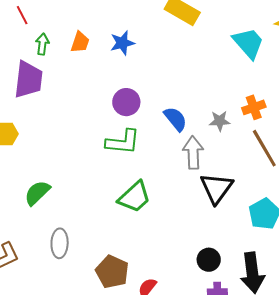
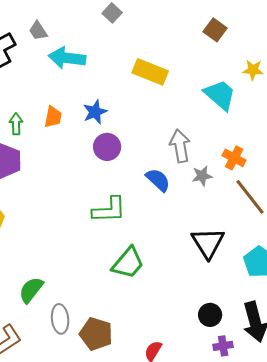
purple circle: (126, 102) -> (107, 147), moved
orange cross: (254, 107) -> (234, 158), turned -35
gray arrow: (193, 153) -> (180, 146), moved
green semicircle: (37, 193) -> (31, 290), moved
brown pentagon: (112, 272) -> (96, 334), moved

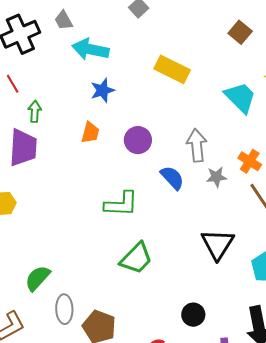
blue star: (95, 112) -> (102, 90), moved
orange trapezoid: (53, 117) -> (90, 133), moved
purple circle: (107, 147) -> (138, 140), moved
black circle: (210, 315) -> (193, 315), moved

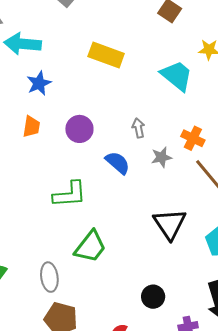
gray arrow: (197, 145) -> (138, 128), size x0.6
gray ellipse: (64, 309) -> (49, 277), moved

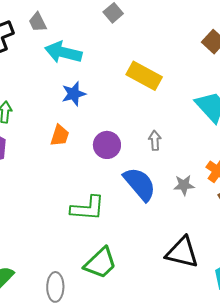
gray arrow: (138, 128) -> (155, 140), moved
blue semicircle: (118, 163) -> (140, 184), size x1.4
black triangle: (170, 224) -> (182, 252), turned -51

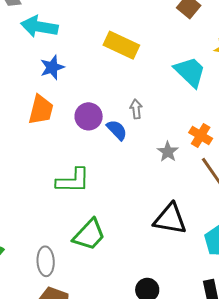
orange trapezoid: (60, 135) -> (41, 110), size x1.4
blue semicircle: (140, 184) -> (117, 130), moved, size x0.6
gray star: (184, 185) -> (168, 152), turned -30

